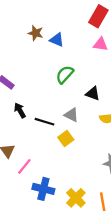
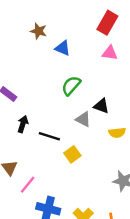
brown star: (36, 33) -> (39, 31), moved
black arrow: (20, 110) -> (23, 124), turned 48
gray triangle: (71, 115) -> (83, 119), moved

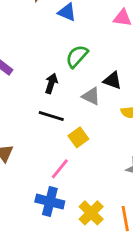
black arrow: (23, 124) -> (51, 83), moved
pink line: (28, 185) -> (60, 169), moved

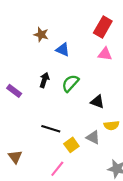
black arrow: (51, 83) -> (44, 80), moved
gray triangle: (91, 96) -> (93, 137), moved

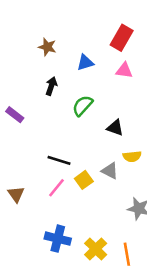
blue triangle: (63, 50) -> (85, 63), moved, turned -40
black arrow: (44, 80) -> (51, 86), moved
pink line: (57, 169) -> (56, 188), moved

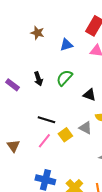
black arrow: (51, 86) -> (38, 79), moved, turned 144

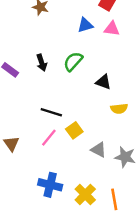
blue triangle: (66, 45) -> (85, 25), moved
gray triangle: (85, 128) -> (98, 150), moved

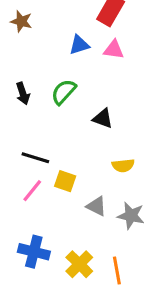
yellow semicircle: (119, 109) -> (123, 165), moved
yellow square: (74, 130) -> (65, 181), turned -35

